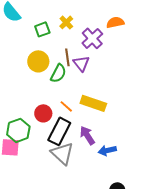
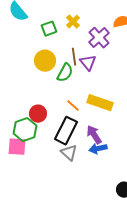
red circle: (43, 113) -> (38, 114), moved
blue arrow: (107, 150) -> (98, 149), moved
gray triangle: (62, 153) -> (69, 153), size x0.7

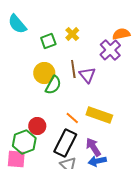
purple cross: (99, 38) -> (110, 50), moved
green semicircle: (65, 73) -> (53, 85), moved

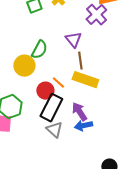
brown line: (73, 69) -> (80, 61), moved
yellow circle: (44, 73) -> (24, 66), moved
red circle: (37, 126) -> (45, 91), moved

